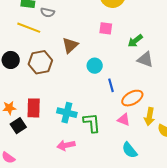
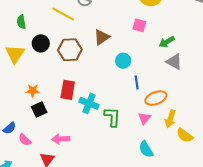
red rectangle: (34, 108) -> (68, 90), moved
pink triangle: (124, 120) -> (144, 118), turned 40
pink arrow: (66, 145) -> (61, 139), moved

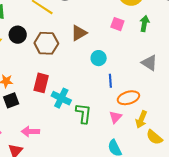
green arrow: (167, 42) -> (144, 23), moved, turned 126

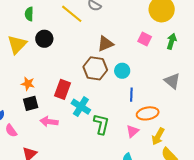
brown hexagon: (46, 43) -> (95, 68), moved
pink arrow: (30, 131) -> (49, 122), moved

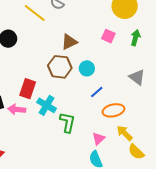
blue line: (131, 95) -> (97, 92), turned 48
pink arrow: (49, 122) -> (17, 109), moved
pink triangle: (133, 131) -> (99, 139), moved
yellow arrow: (158, 136) -> (125, 133), turned 108

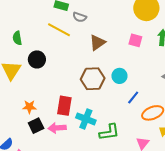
brown triangle: (69, 42) -> (97, 43), moved
green L-shape: (67, 122) -> (109, 132), turned 80

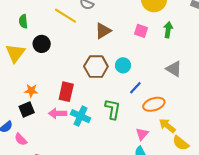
cyan cross: (86, 119) -> (80, 116), moved
black square: (36, 126) -> (27, 110), moved
green L-shape: (109, 132) -> (113, 109), moved, turned -75

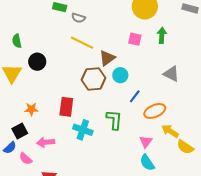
yellow line: (65, 16) -> (82, 43), moved
brown triangle: (103, 31) -> (107, 58), moved
black square: (27, 110) -> (20, 131), moved
pink arrow: (58, 113) -> (46, 142), moved

